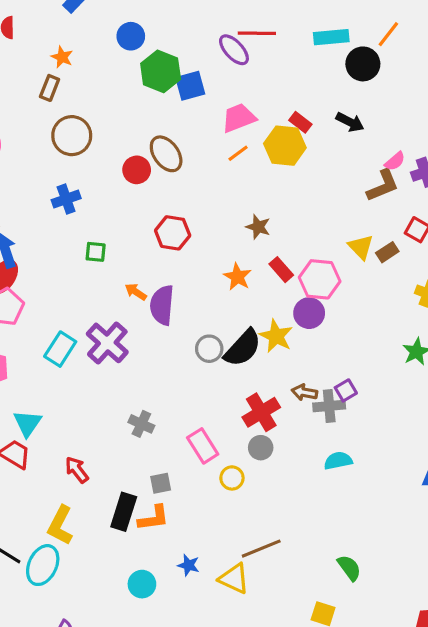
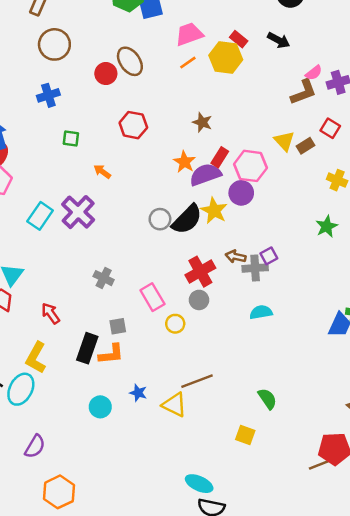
red rectangle: (281, 270) -> (220, 157), turned 72
purple semicircle: (162, 305) -> (205, 175), moved, turned 64

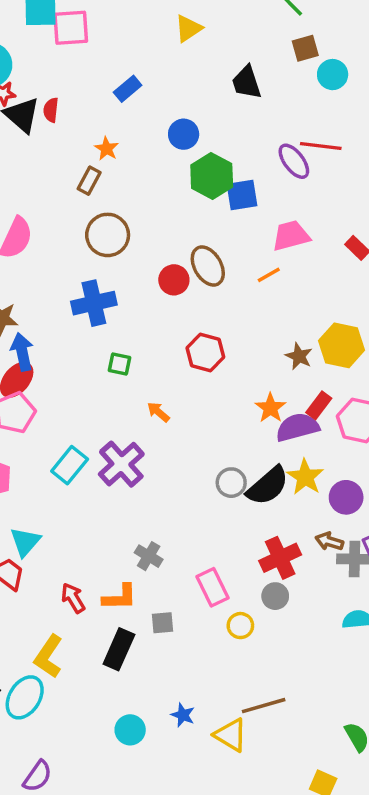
yellow hexagon: (226, 58) -> (342, 345), moved
orange line: (188, 63) -> (269, 275), moved
blue cross: (48, 95) -> (94, 303), size x1.4
purple circle: (241, 193) -> (346, 497), moved
orange L-shape: (111, 354) -> (120, 597), moved

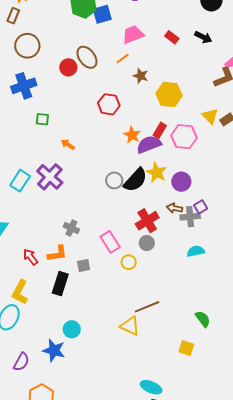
red hexagon: (205, 353) -> (109, 104), moved
brown star: (299, 356) -> (141, 76), moved
blue star: (183, 715) -> (54, 350), moved, size x1.6

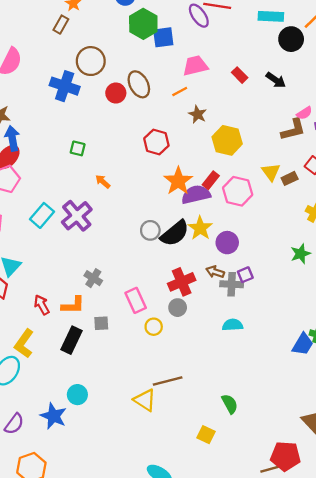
brown circle: (27, 46) -> (91, 61), moved
blue cross: (24, 86) -> (65, 86), moved, turned 30
orange star: (132, 135) -> (178, 181), size x1.4

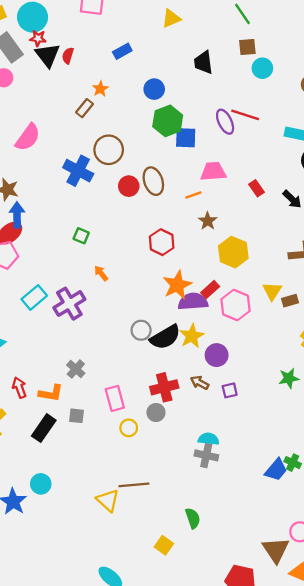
gray cross: (232, 284) -> (206, 455), moved

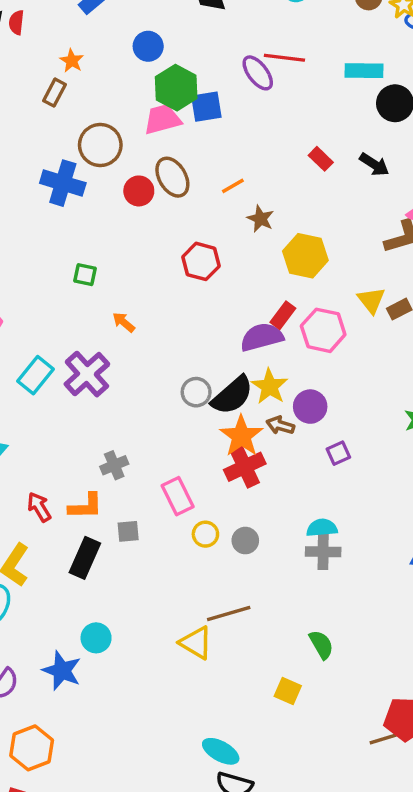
pink trapezoid: (213, 172) -> (162, 119), moved
orange star: (177, 285) -> (241, 436), moved
gray cross: (76, 369) -> (114, 465), turned 36
brown arrow: (200, 383) -> (280, 425), moved
gray circle: (156, 412) -> (245, 541), moved

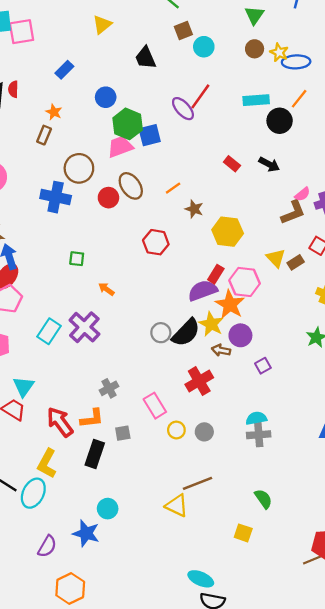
red line: (284, 58) -> (200, 96), turned -56
orange star: (241, 436) -> (230, 304), moved
red arrow: (39, 507) -> (60, 422), size x1.5

